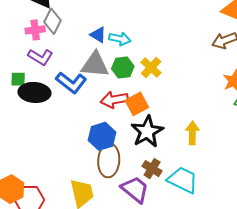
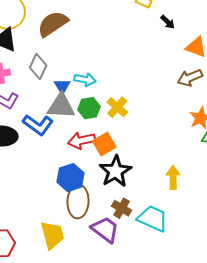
gray diamond: (53, 21) -> (38, 66), moved
blue triangle: (98, 35) -> (62, 86), moved, turned 30
yellow arrow: (192, 133) -> (173, 177), moved

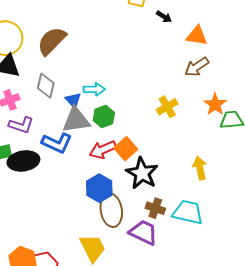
yellow cross: (117, 107) -> (167, 107), moved, turned 30

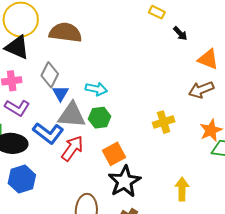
brown semicircle: (52, 41) -> (65, 32), turned 40
blue triangle: (73, 100) -> (60, 93), moved
red arrow: (103, 150) -> (72, 148), moved, turned 136
blue hexagon: (99, 188) -> (22, 179), moved

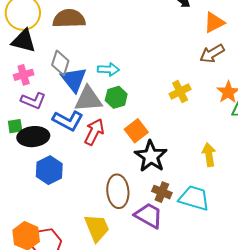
orange triangle: (208, 59) -> (214, 22), turned -40
blue triangle: (60, 93) -> (74, 79), size x1.6

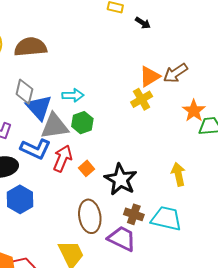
orange triangle: (214, 22) -> (150, 76), moved
yellow cross: (180, 91) -> (142, 99), moved
orange square: (136, 131) -> (87, 168), moved, size x0.7

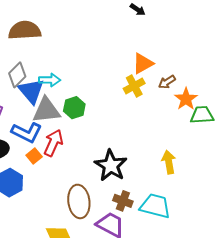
brown arrow: (175, 73) -> (167, 82), moved, size x0.7
gray diamond: (24, 92) -> (17, 75), turned 30
cyan arrow: (73, 95) -> (50, 80), moved
orange square: (87, 168) -> (34, 156), moved

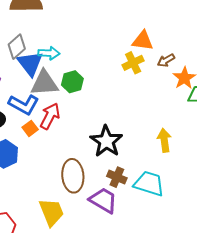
orange triangle: (143, 63) -> (143, 41), turned 35

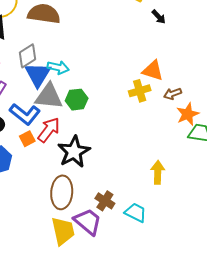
black star: (106, 141) -> (74, 152), moved
cyan trapezoid: (149, 184) -> (136, 213), size x0.7
yellow trapezoid: (51, 212) -> (63, 231), moved

